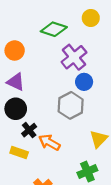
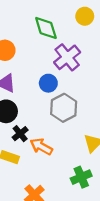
green diamond: (54, 29) -> (46, 28), turned 55
blue circle: (84, 82) -> (48, 83), moved

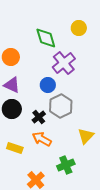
black cross: (20, 134) -> (39, 117), moved
green cross: (81, 177) -> (66, 165), moved

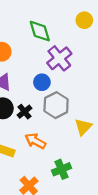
yellow circle: (79, 28) -> (84, 20), moved
black cross: (39, 117) -> (25, 112), moved
yellow triangle: (86, 136) -> (83, 127), moved

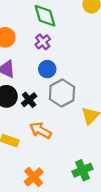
purple cross: (59, 58) -> (43, 42), moved, size x0.6
green cross: (62, 169) -> (82, 170), moved

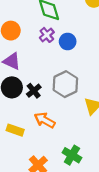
blue circle: (47, 69) -> (68, 41), moved
green cross: (82, 170) -> (72, 155), moved, turned -36

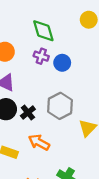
purple cross: (47, 35) -> (41, 56), turned -32

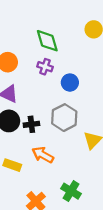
blue circle: (62, 63) -> (70, 83), moved
black cross: (28, 113) -> (31, 124), turned 32

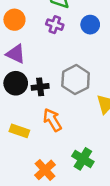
blue circle: (70, 83) -> (90, 25), moved
orange arrow: (43, 155) -> (52, 120), turned 30

